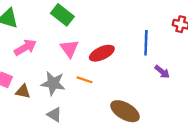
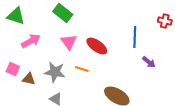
red ellipse: (102, 53) -> (97, 46), turned 60

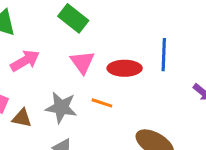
blue line: (135, 37) -> (164, 55), moved
red ellipse: (97, 46) -> (125, 68), turned -35

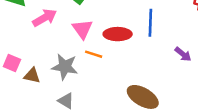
pink arrow: (25, 61) -> (45, 18), moved
orange line: (102, 103) -> (94, 54), moved

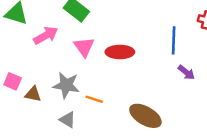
blue line: (150, 23) -> (174, 40), moved
orange line: (94, 54) -> (94, 99), moved

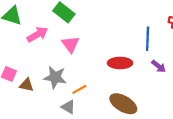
red ellipse: (120, 52) -> (120, 63), moved
orange line: (94, 99) -> (79, 89), turned -48
gray triangle: (67, 120) -> (68, 107), moved

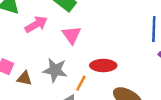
red ellipse: (120, 63) -> (103, 65), moved
orange line: (79, 89) -> (81, 83), turned -32

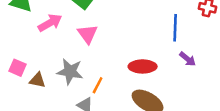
red ellipse: (103, 65) -> (143, 66), moved

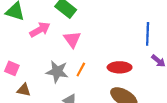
brown triangle: (38, 80) -> (24, 90), moved
orange line: (98, 85) -> (81, 69), moved

